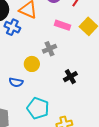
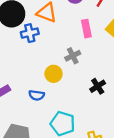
pink rectangle: (62, 25) -> (86, 29), turned 63
blue cross: (12, 27) -> (30, 33), turned -35

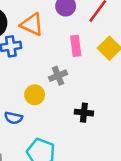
black cross: (98, 86) -> (84, 113), turned 35

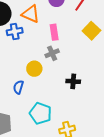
pink rectangle: (76, 46) -> (54, 32), moved
blue semicircle: (13, 118) -> (18, 87), turned 96

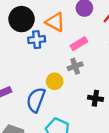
pink rectangle: (54, 32) -> (79, 44), turned 63
blue semicircle: (18, 87) -> (36, 100), size x1.6

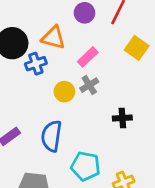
yellow circle: (55, 81) -> (64, 92), moved

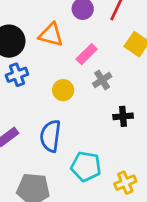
blue cross: (36, 64) -> (17, 75), moved
gray cross: (89, 85) -> (102, 80), moved

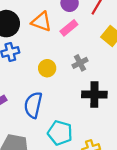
pink rectangle: (87, 54) -> (69, 28), moved
black cross: (123, 116) -> (94, 94), size x1.5

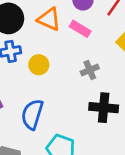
pink rectangle: (69, 28) -> (80, 29), turned 66
yellow circle: (47, 68) -> (39, 65), moved

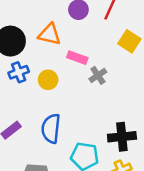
pink rectangle: (80, 29) -> (77, 58), moved
black cross: (104, 108) -> (122, 137), moved

